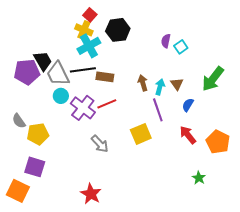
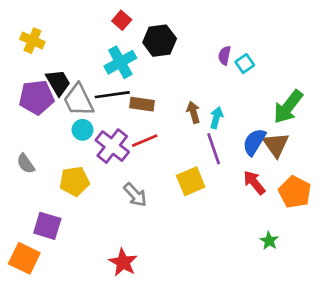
yellow cross: (84, 30) -> (32, 41), moved
brown triangle: (177, 84) -> (276, 145), moved, size x1.5
blue semicircle: (188, 105) -> (254, 142), size x1.5
yellow pentagon: (38, 134) -> (74, 181), moved

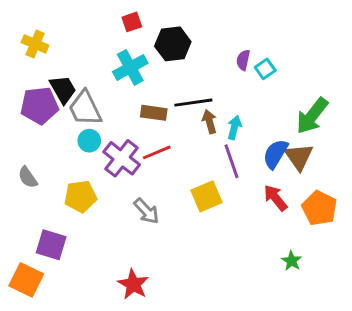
red square: (122, 20) -> (132, 22), turned 30
black line: (112, 95) -> (193, 103), moved

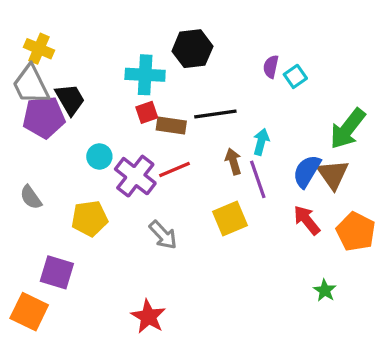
red square: (132, 22) -> (147, 112), moved
cyan cross: (130, 67) -> (145, 75), turned 32
gray trapezoid: (85, 108) -> (31, 85), moved
brown arrow: (209, 122) -> (233, 161), moved

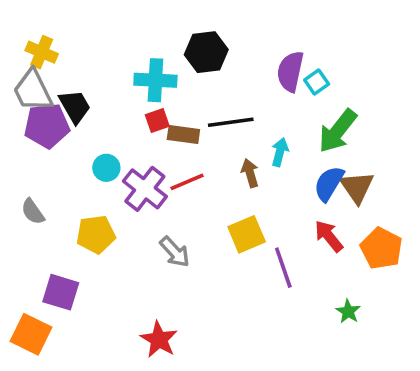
purple semicircle: (271, 67) -> (290, 71), size x1.6
green arrow: (348, 129) -> (338, 131), moved
purple line: (258, 179) -> (283, 268), moved

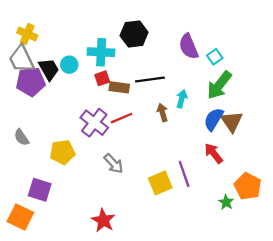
purple semicircle: (290, 71) -> (189, 46), turned -35
cyan square: (317, 82) -> (215, 57), moved
cyan circle: (106, 168) -> (69, 65), moved
yellow square: (247, 234) -> (160, 183), moved
orange pentagon: (381, 248) -> (248, 186), moved

